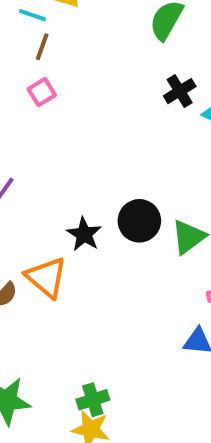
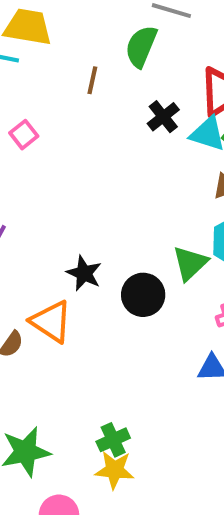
brown line: (42, 47) -> (92, 80), moved
black circle: (139, 221) -> (143, 295), moved

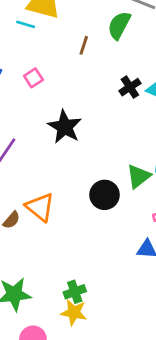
black cross: (163, 117) -> (130, 87), moved
black star: (84, 273) -> (65, 127), moved, size x1.4

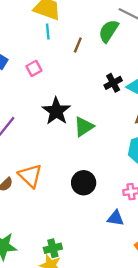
cyan line: (26, 24) -> (48, 32), moved, turned 63
green triangle: (139, 176) -> (84, 127), moved
black circle: (105, 195) -> (84, 183), moved

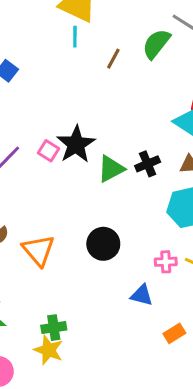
pink square: (34, 68) -> (48, 151), moved, turned -35
black cross: (113, 83) -> (148, 164), moved
orange triangle: (30, 176) -> (38, 250), moved

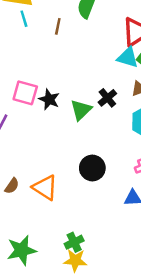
black star: (76, 144) -> (49, 99), size x0.7
pink square: (48, 151) -> (25, 93), moved, size x1.5

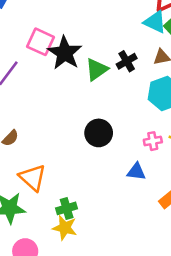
black star: (49, 99) -> (65, 53), size x1.5
orange triangle: (45, 188) -> (33, 178), moved

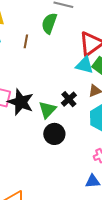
black circle: (99, 133) -> (54, 134), moved

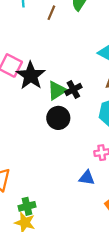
black cross: (69, 99) -> (73, 90), moved

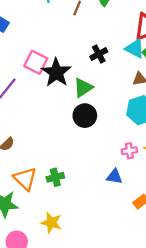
black cross: (73, 90) -> (99, 54), moved
green cross: (27, 206) -> (55, 177), moved

